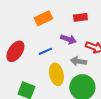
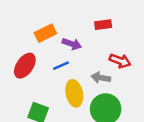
orange rectangle: (43, 18) -> (45, 33), moved
purple arrow: (68, 39) -> (72, 44), moved

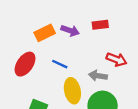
purple arrow: (72, 44) -> (70, 31), moved
blue line: (61, 66) -> (60, 64), turned 49

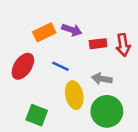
red rectangle: (100, 25) -> (98, 44), moved
red arrow: (116, 59) -> (123, 45), moved, turned 60

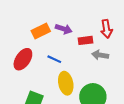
red arrow: (123, 45) -> (106, 29), moved
gray arrow: (102, 79) -> (100, 55), moved

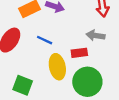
red rectangle: (86, 40) -> (79, 53), moved

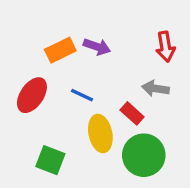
red rectangle: (79, 53) -> (132, 113), turned 49

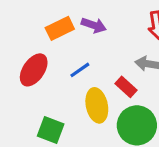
blue line: (82, 95) -> (80, 70), turned -60

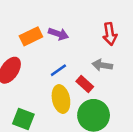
blue line: (80, 70) -> (58, 70), moved

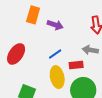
orange rectangle: (31, 36) -> (33, 15), moved, turned -48
red rectangle: (85, 84) -> (76, 65), turned -48

